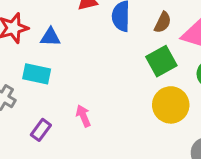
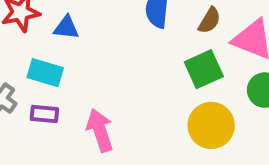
pink arrow: (83, 116) -> (100, 130), size x1.5
purple rectangle: (41, 130) -> (44, 114), moved, turned 55

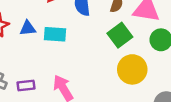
cyan rectangle: (45, 73) -> (55, 34), moved

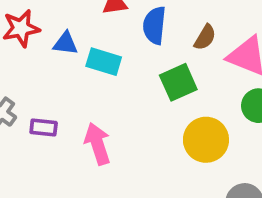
green square: (120, 35) -> (178, 82), moved

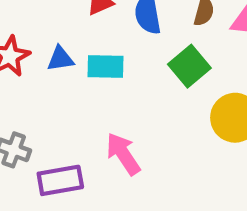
purple rectangle: (44, 127) -> (60, 180), moved, size x1.5

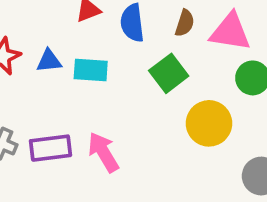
purple rectangle: (60, 180) -> (51, 148), moved

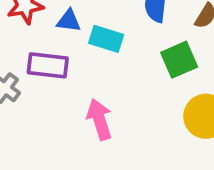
purple rectangle: (51, 148) -> (48, 65), moved

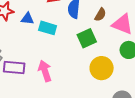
purple rectangle: (48, 65) -> (14, 68), moved

